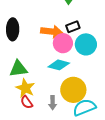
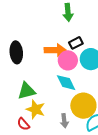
cyan diamond: (59, 65) -> (66, 83), turned 55
red semicircle: (27, 102) -> (23, 124), moved

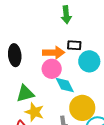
black rectangle: (76, 43) -> (74, 45), turned 32
pink circle: (68, 60) -> (52, 69), moved

